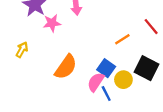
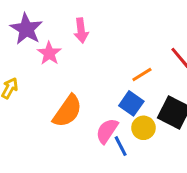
pink star: (52, 23) -> (49, 53), turned -30
blue square: (106, 68) -> (131, 103), moved

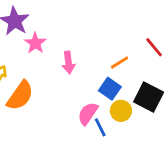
pink arrow: (81, 30) -> (68, 62), moved
orange semicircle: (67, 111) -> (20, 96), moved

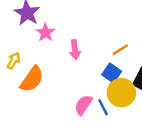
yellow circle: (121, 111) -> (121, 93), size x1.5
pink semicircle: (88, 114) -> (83, 105), moved

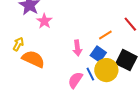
pink arrow: (75, 50) -> (77, 48), moved
orange semicircle: (32, 79) -> (33, 59), turned -100
blue line: (103, 107) -> (90, 74), moved

